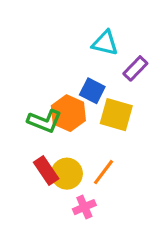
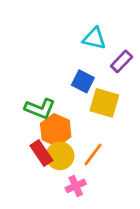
orange hexagon: (68, 113) -> (56, 130), moved

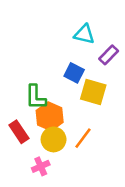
green L-shape: (40, 109) -> (36, 97), turned 68
red rectangle: (41, 153) -> (19, 132), moved
pink cross: (76, 186) -> (41, 166), moved

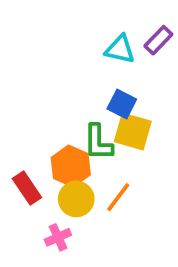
purple rectangle: (109, 55) -> (158, 40), moved
blue square: (74, 73) -> (122, 104), moved
green L-shape: (36, 97) -> (98, 142), moved

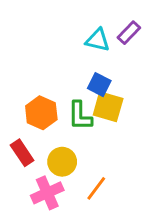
orange hexagon: (71, 166) -> (41, 113), moved
orange line: (118, 197) -> (96, 188), moved
pink cross: (58, 237) -> (47, 193), size x1.5

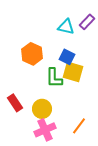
orange hexagon: (41, 113) -> (32, 54), moved
orange line: (96, 188) -> (79, 126), moved
pink cross: (47, 193) -> (45, 130), moved

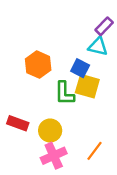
cyan triangle: (66, 27) -> (98, 47), moved
red rectangle: (15, 103) -> (18, 123), turned -36

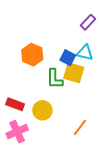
cyan triangle: (98, 47) -> (85, 53), moved
pink cross: (54, 156) -> (17, 132), moved

